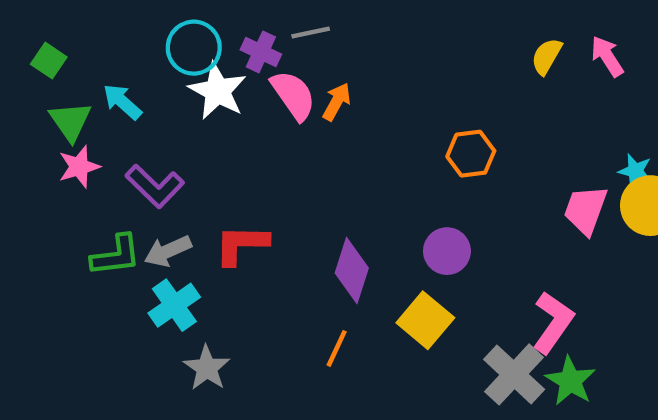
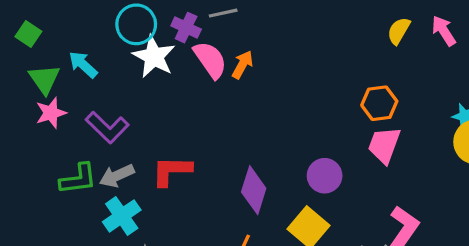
orange hexagon: (471, 154) -> (379, 103), moved
pink trapezoid: (585, 210) -> (384, 145), moved

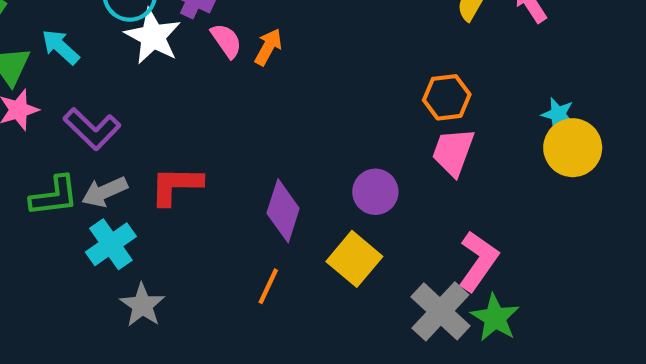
pink semicircle: (210, 60) -> (226, 41), size x0.7

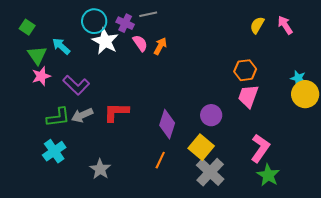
cyan cross: (111, 244) -> (54, 151), moved
gray cross: (440, 311) -> (210, 172), moved

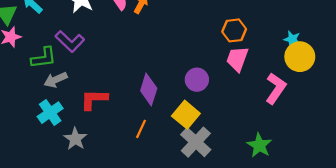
purple L-shape: (76, 85) -> (70, 41), moved
red L-shape: (116, 112) -> (94, 99), moved
green L-shape: (58, 117) -> (44, 58), moved
pink L-shape: (260, 148) -> (276, 88), moved
cyan cross: (54, 151) -> (50, 113), moved

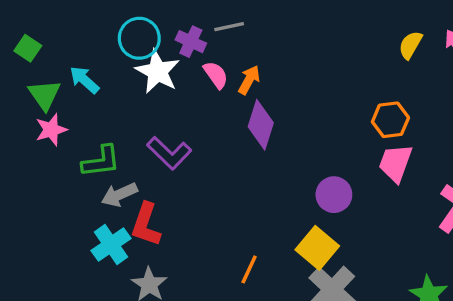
purple L-shape: (70, 41) -> (169, 153), moved
purple diamond: (149, 90) -> (261, 125), moved
red L-shape: (94, 99) -> (146, 225), moved, turned -72

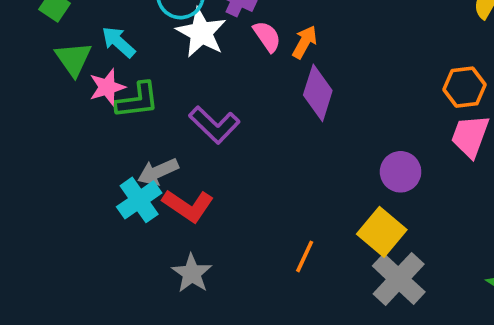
pink star: (51, 130) -> (107, 87), moved
green L-shape: (101, 161) -> (137, 100), moved
red L-shape: (146, 225) -> (188, 206), turned -75
cyan cross: (111, 245) -> (139, 200), moved

